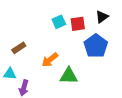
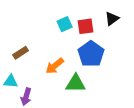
blue pentagon: (96, 46) -> (91, 54), moved

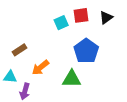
red square: (85, 26) -> (81, 15), moved
orange arrow: (55, 66) -> (40, 67), moved

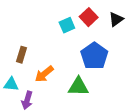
red square: (81, 15) -> (89, 17), turned -35
brown rectangle: (20, 50) -> (21, 55), turned -40

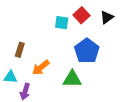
cyan square: (67, 25) -> (62, 23), turned 32

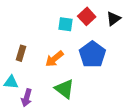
orange arrow: (41, 68) -> (54, 59), moved
green triangle: (72, 79) -> (64, 89), moved, turned 36

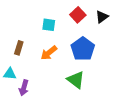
cyan square: (66, 24) -> (49, 25), moved
green triangle: (64, 89) -> (76, 80), moved

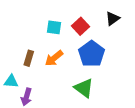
red square: (78, 15) -> (81, 26), moved
brown rectangle: (19, 48) -> (29, 58), moved

